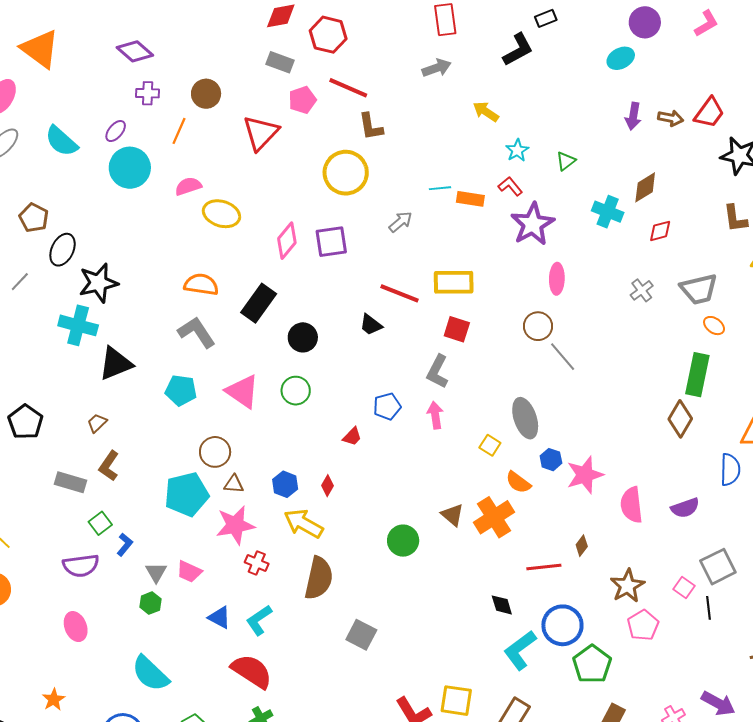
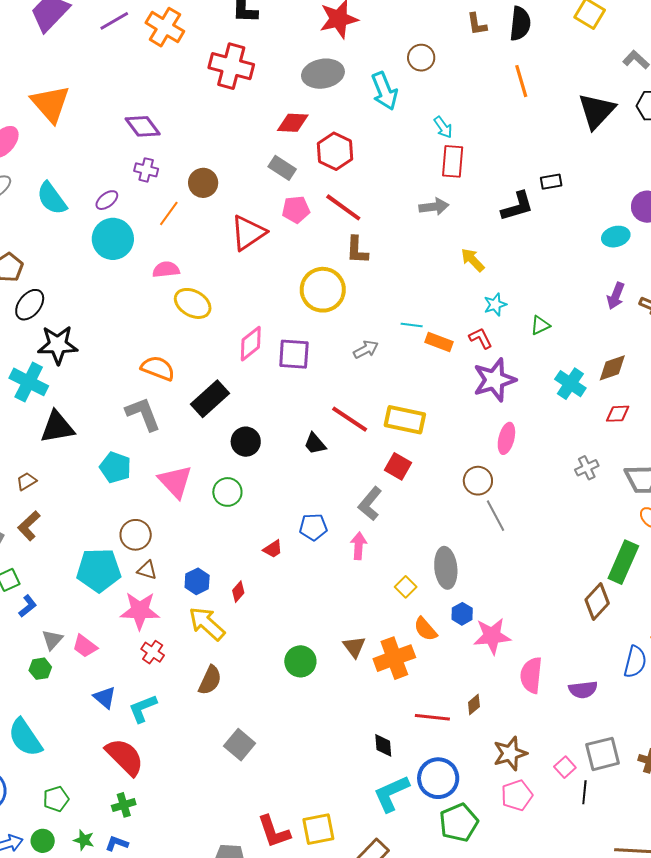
brown semicircle: (319, 578) -> (210, 680), size x0.7
yellow square: (456, 701) -> (318, 829), turned -32

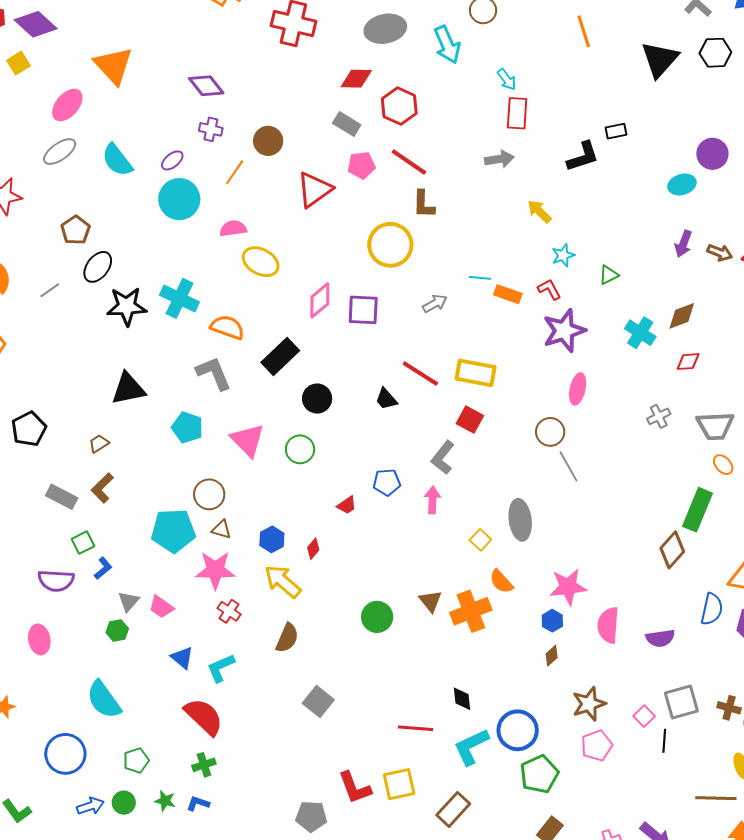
cyan cross: (29, 382) -> (179, 298), moved
blue hexagon: (462, 614) -> (552, 621), moved
red line: (432, 717) -> (415, 728), moved

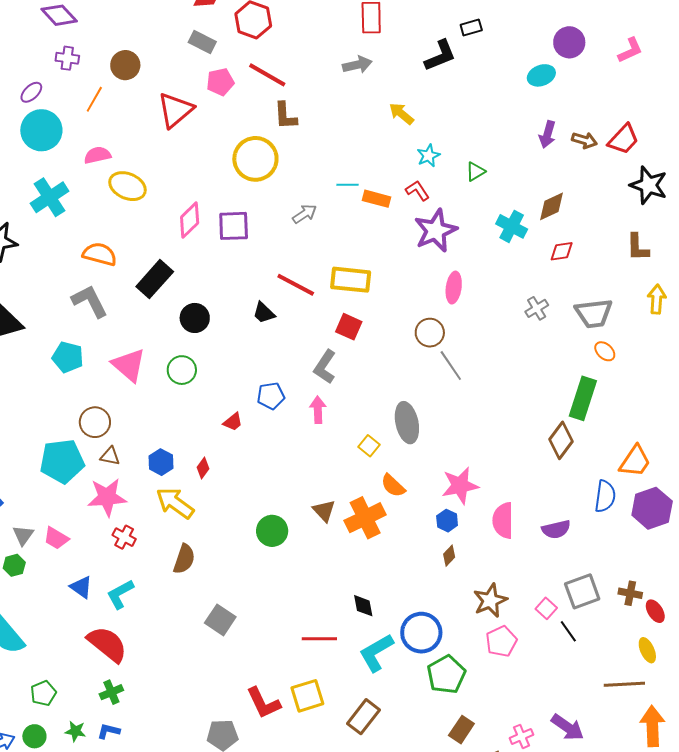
cyan cross: (179, 298) -> (50, 197), moved, turned 36
black line: (664, 741) -> (568, 631), turned -35

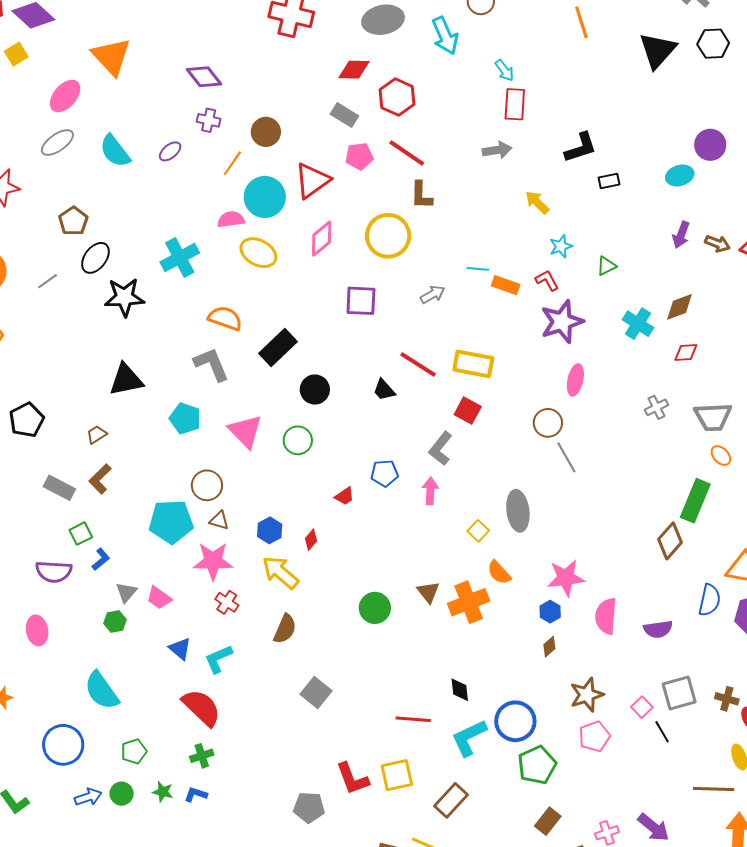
black rectangle: (471, 28) -> (609, 181), moved
cyan circle: (41, 130) -> (265, 197), moved
pink diamond: (190, 220) -> (322, 239), moved

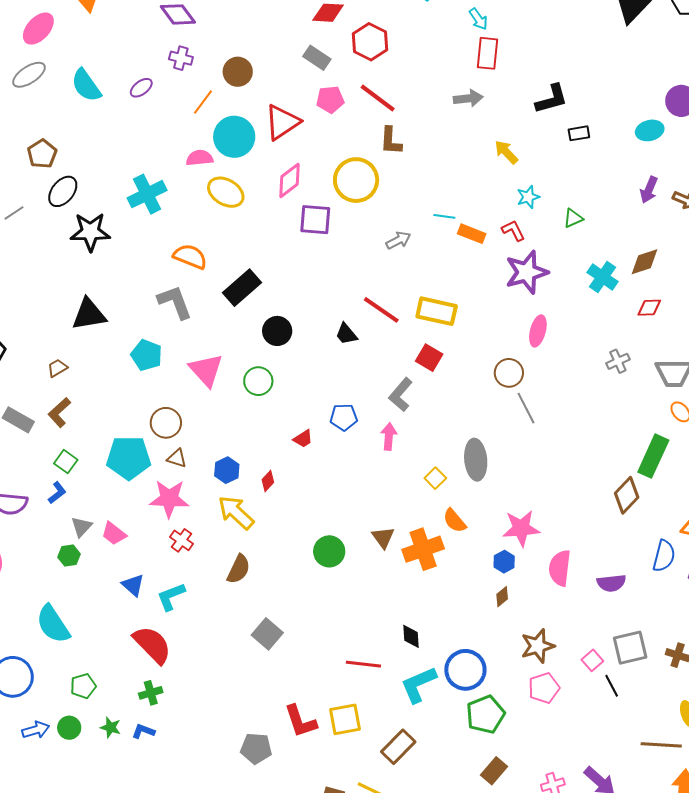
purple square: (361, 301) -> (315, 220), moved
green square: (81, 534) -> (66, 462), moved, turned -30

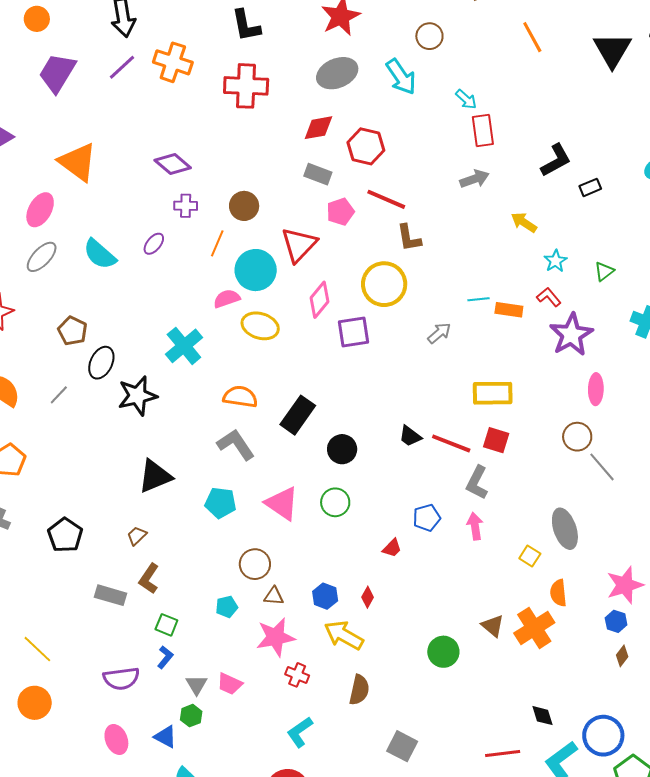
red line: (381, 310) -> (451, 443), moved
cyan pentagon: (129, 458) -> (227, 607), size x0.5
orange semicircle: (455, 521) -> (558, 593), turned 48
blue triangle: (133, 585) -> (165, 737), moved

